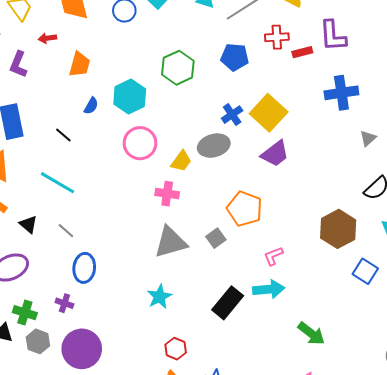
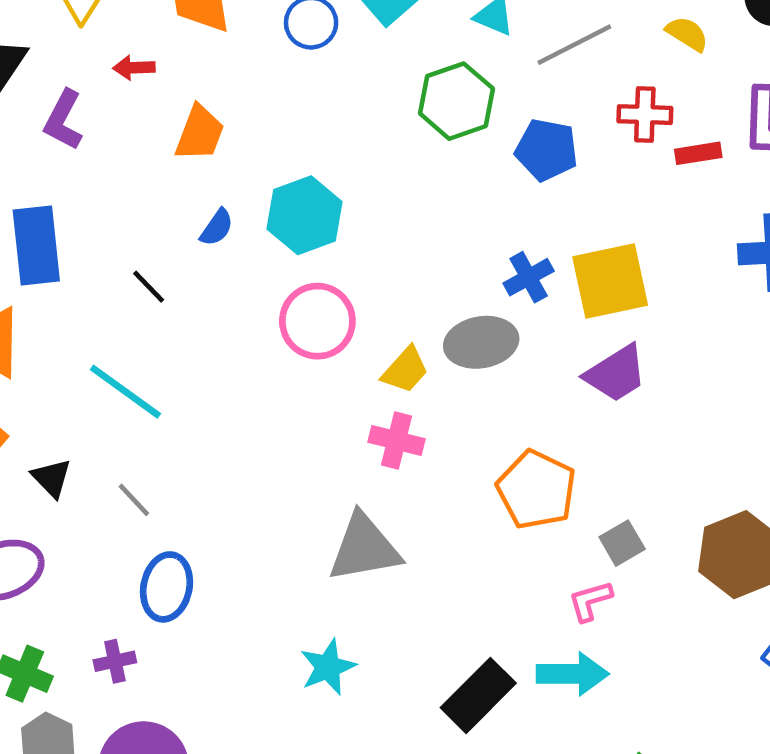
green hexagon: (178, 68) -> (456, 101), moved
yellow square: (269, 113) -> (610, 281), turned 30
pink cross: (167, 194) -> (396, 440), moved
gray square: (216, 238) -> (622, 543), moved
purple cross: (64, 303) -> (115, 661), turned -36

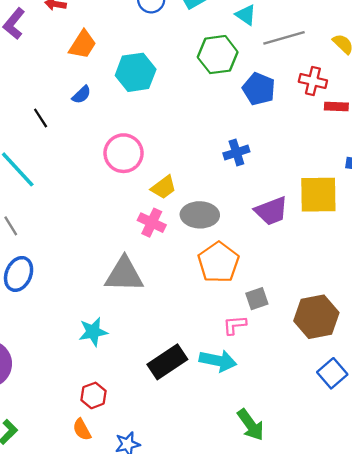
cyan hexagon: (304, 215) -> (136, 72), moved
yellow square: (610, 281) -> (318, 195), moved
gray ellipse: (481, 342) -> (200, 215), moved

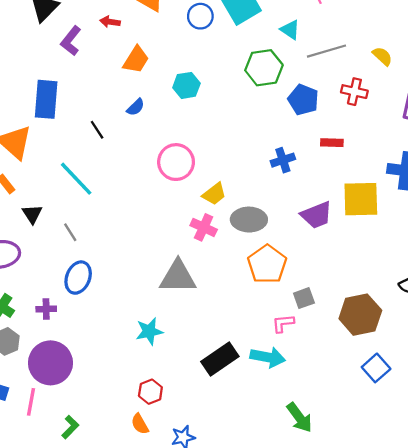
cyan hexagon: (136, 72) -> (186, 85), size x0.7
red rectangle: (336, 106) -> (332, 143), moved

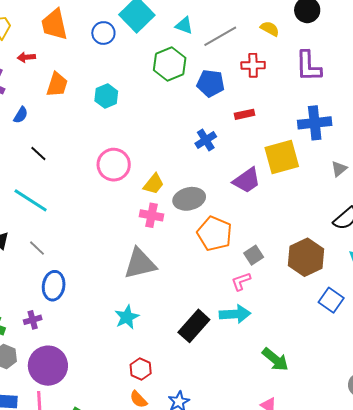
blue semicircle: (136, 107) -> (21, 115), moved

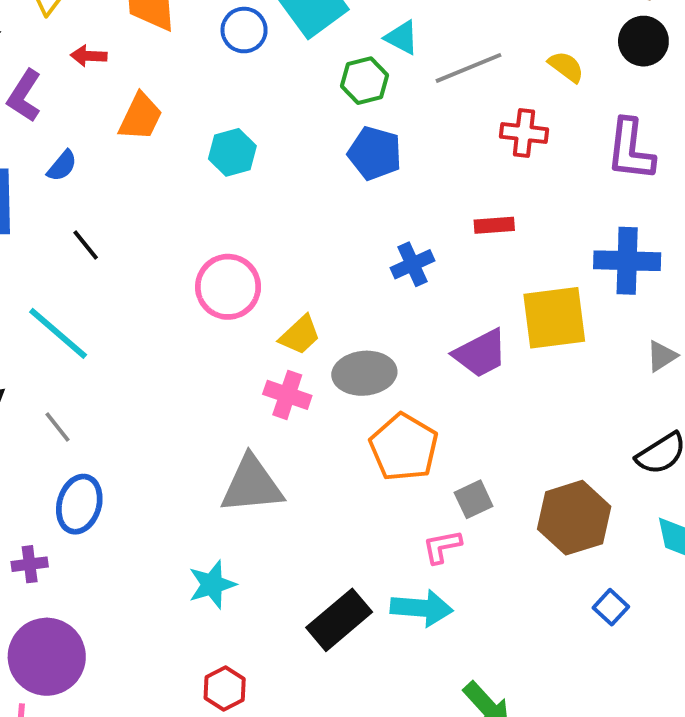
green hexagon: (170, 64) -> (365, 81), moved, size x0.7
blue pentagon: (211, 83) -> (375, 153), moved
blue square: (331, 300) -> (611, 607), size x0.7

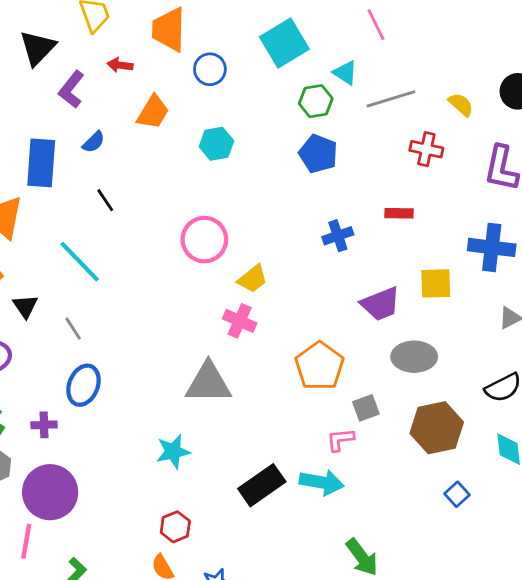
blue circle: (244, 30) -> (210, 69), moved
yellow square: (554, 318) -> (436, 283), size x0.7
gray ellipse: (364, 373) -> (414, 357), moved

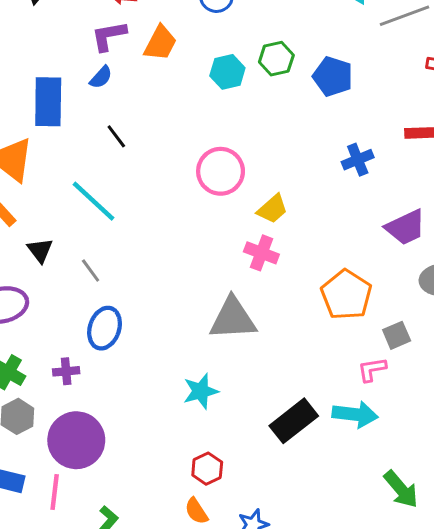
purple L-shape: (71, 89) -> (109, 36), moved, turned 45
green hexagon: (316, 101) -> (276, 59), moved

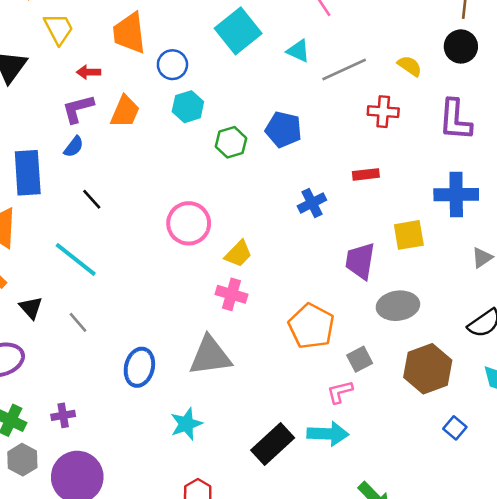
green hexagon: (276, 59) -> (231, 142), moved
cyan hexagon: (227, 72) -> (188, 107), moved
purple trapezoid: (406, 227) -> (360, 261), turned 129
blue ellipse: (105, 328) -> (139, 367), moved

